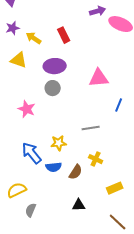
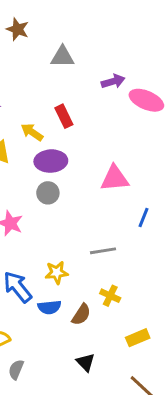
yellow arrow: (34, 38) -> (32, 132), moved
black triangle: (79, 205) -> (86, 362), turned 48

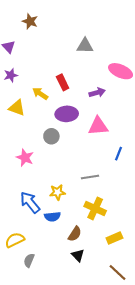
gray triangle: (62, 57) -> (85, 46), moved
purple arrow: (113, 81) -> (97, 93), moved
purple ellipse: (51, 161) -> (67, 114), moved
yellow cross: (110, 296) -> (95, 208), size x1.5
brown semicircle: (81, 315) -> (75, 234), moved

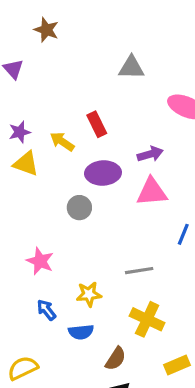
purple star: (11, 75) -> (20, 132), moved
purple arrow: (97, 93) -> (150, 154), moved
pink star: (25, 158) -> (40, 261), moved
blue arrow: (30, 202) -> (46, 310), size x0.6

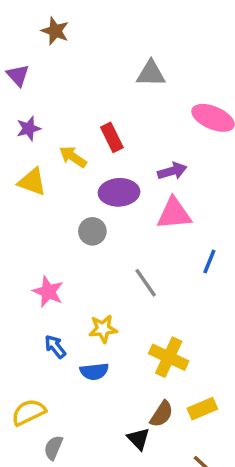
purple star: (20, 132) -> (29, 128), moved
gray line: (139, 271) -> (146, 283), moved, turned 64
brown semicircle: (116, 359) -> (162, 414), moved

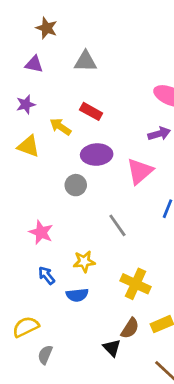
gray triangle: (151, 74) -> (85, 61), moved
purple triangle: (18, 75) -> (34, 64), moved, turned -36
red rectangle: (112, 137) -> (91, 111), turned -35
purple arrow: (172, 171) -> (159, 134), moved
pink triangle: (174, 214) -> (140, 171), turned -36

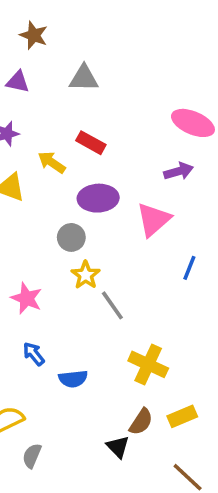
gray line: (117, 225) -> (112, 305), moved
yellow star: (84, 262) -> (86, 275), moved, turned -30

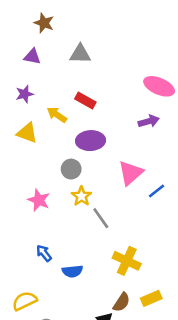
pink triangle: (154, 220) -> (131, 173), moved
blue line: (189, 268) -> (156, 191), turned 30
pink star: (27, 298) -> (39, 200), moved

